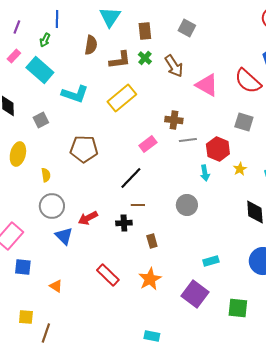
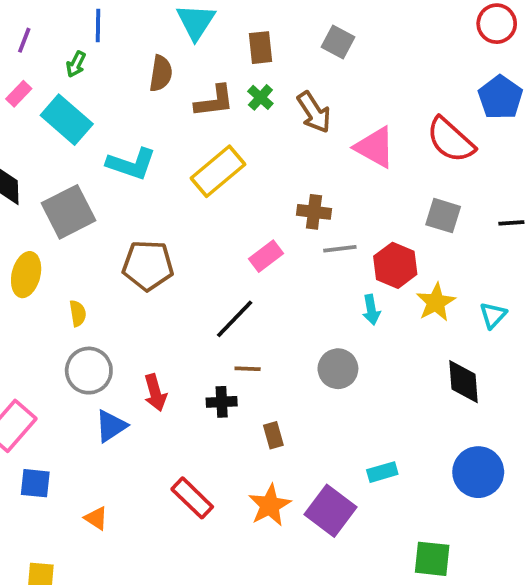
gray square: (41, 120) -> (69, 212), size x1.8
yellow star: (240, 169) -> (436, 302), size x1.5
red arrow: (88, 218) -> (155, 393), turned -78
blue triangle: (64, 236) -> (111, 426), turned 42
purple square: (195, 294) -> (331, 511), moved

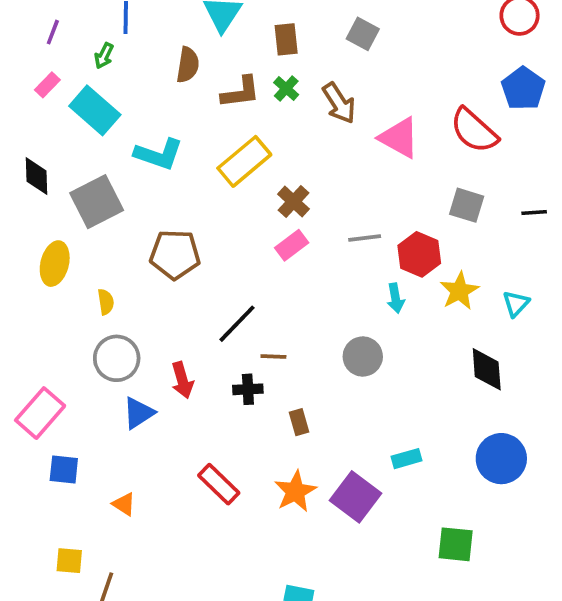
brown cross: (314, 212) -> (293, 202), moved, turned 36
black line: (235, 319) -> (237, 324), moved

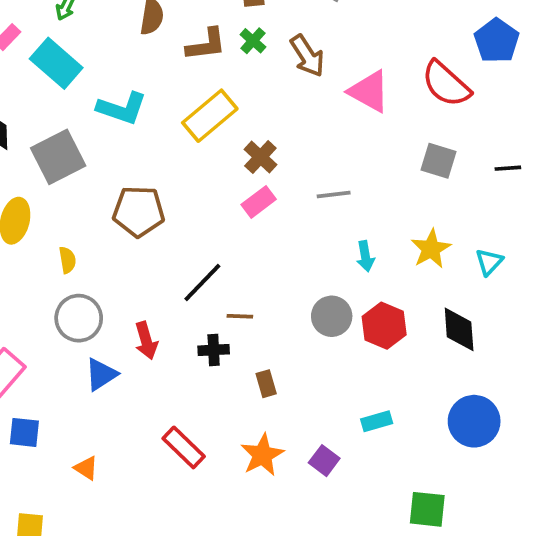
red hexagon: (419, 254) -> (384, 326), moved
purple square: (355, 497) -> (324, 461), size x0.6

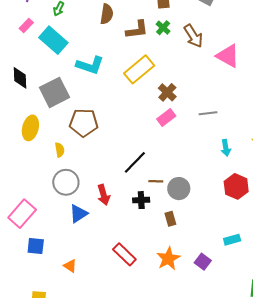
brown pentagon: (139, 211) -> (84, 123), moved
gray circle: (332, 316) -> (179, 189), moved

